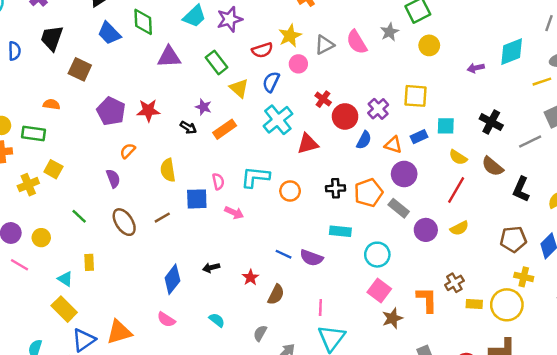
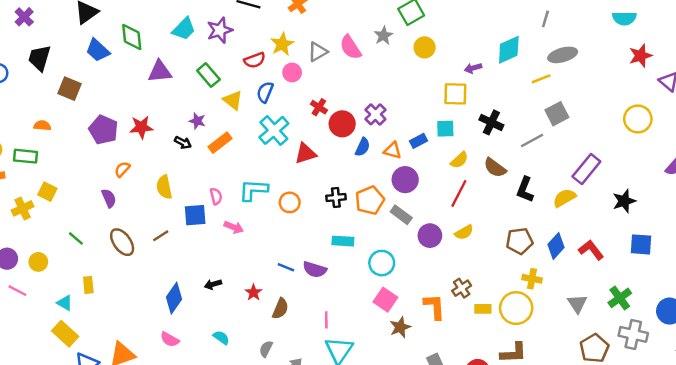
yellow square: (416, 96) -> (455, 94), moved
yellow semicircle: (458, 157) -> (459, 160), turned -72

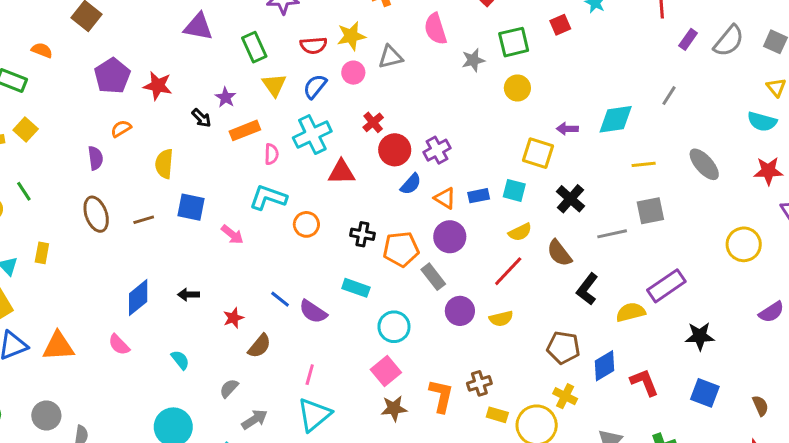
pink semicircle: (350, 47) -> (435, 29), moved
gray ellipse: (563, 55) -> (704, 164), moved, turned 48
pink semicircle: (216, 196) -> (272, 154), moved
green line: (76, 238) -> (24, 191), moved

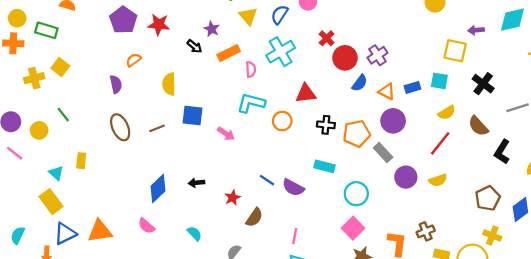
red triangle: (341, 172) -> (306, 94), moved
brown pentagon: (563, 348) -> (488, 198), turned -30

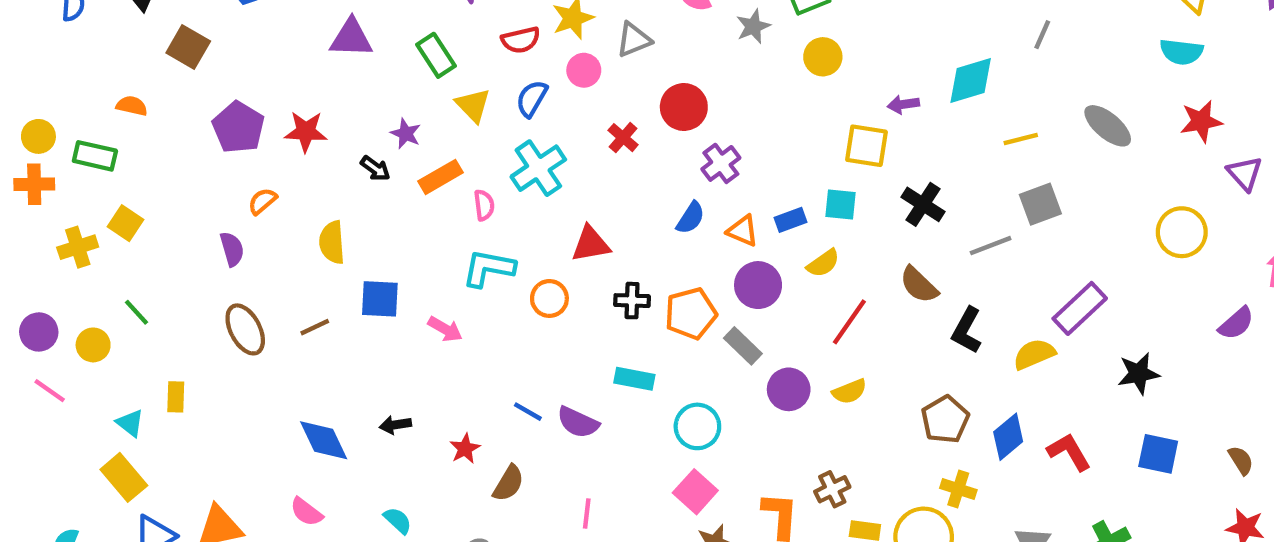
red circle: (345, 58) -> (684, 107), moved
yellow semicircle: (447, 113) -> (823, 263), moved
blue diamond: (158, 188) -> (324, 440), turned -68

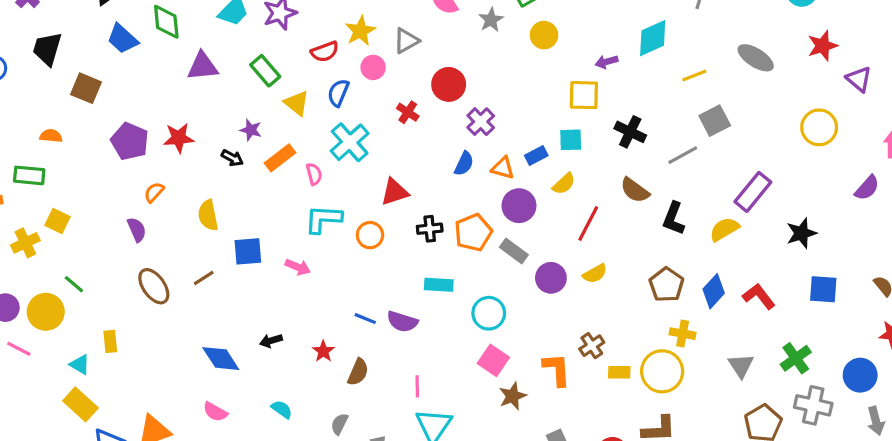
yellow circle: (93, 345) -> (46, 312), size x1.5

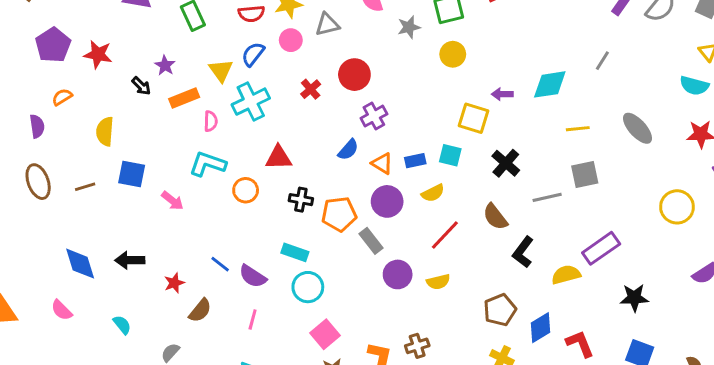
yellow triangle: (297, 103) -> (221, 70), moved
cyan circle: (489, 313) -> (308, 287), moved
black arrow: (271, 341) -> (130, 260), size x1.4
pink line: (417, 386) -> (253, 319), moved

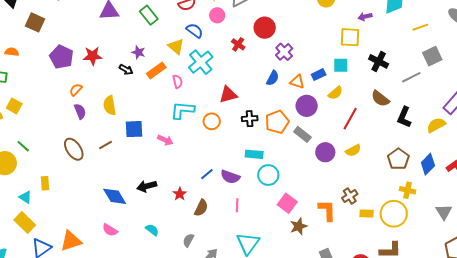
blue semicircle: (253, 54) -> (195, 31), turned 102
purple semicircle: (37, 126) -> (80, 111), moved
blue line: (220, 264) -> (207, 174), turned -64

